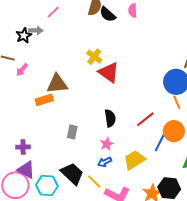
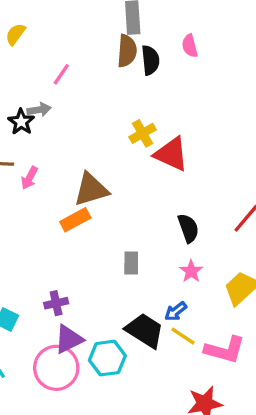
black semicircle: (108, 14) -> (150, 60), turned -126
yellow cross: (94, 57) -> (143, 133), turned 35
blue arrow: (105, 162) -> (176, 311), moved
purple triangle: (26, 170) -> (69, 339), turned -42

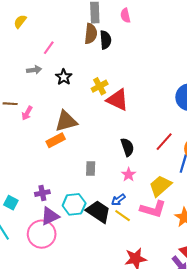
pink semicircle: (190, 46) -> (125, 16), moved
black star: (21, 122) -> (64, 77), moved
pink L-shape: (225, 350) -> (153, 209), moved
cyan hexagon: (107, 358) -> (74, 204), moved

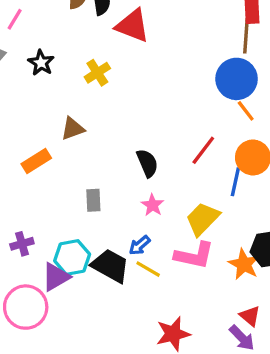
red triangle: (118, 100) -> (133, 26), moved
brown triangle: (66, 121) -> (73, 129), moved, size x0.7
purple triangle: (50, 216) -> (56, 277), moved

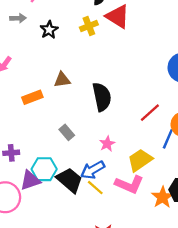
yellow cross: (97, 73) -> (89, 26), moved
black semicircle: (147, 163) -> (102, 97), moved, size x1.4
gray rectangle: (93, 200) -> (67, 132), turned -49
blue arrow: (140, 245) -> (93, 170), size x1.5

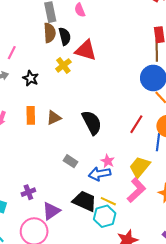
orange rectangle: (32, 97) -> (31, 115), moved, turned -54
cyan hexagon: (44, 169) -> (105, 216), moved
blue arrow: (93, 170) -> (100, 174), moved, turned 35
pink L-shape: (129, 184) -> (136, 190), turned -50

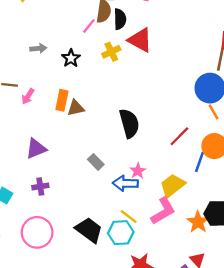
pink line: (12, 53) -> (89, 26), moved
brown triangle: (54, 118) -> (76, 108), moved
black trapezoid: (85, 201) -> (89, 230), moved
purple triangle: (51, 211) -> (36, 149), moved

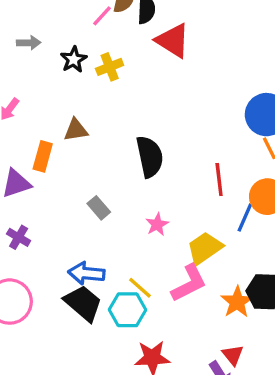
yellow cross: (111, 52) -> (110, 67), moved
orange rectangle: (62, 100) -> (43, 156), moved
red line: (179, 136) -> (219, 180), turned -55
blue arrow: (125, 183) -> (86, 273), moved
purple cross: (40, 187) -> (19, 237), turned 35

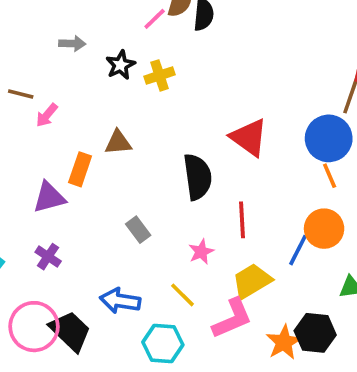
red triangle: (173, 41) -> (249, 138), moved
red line: (219, 180) -> (242, 220), moved
yellow line: (140, 288) -> (183, 295), moved
black trapezoid: (83, 303) -> (70, 331), moved

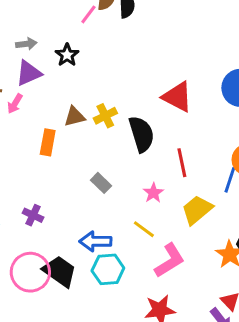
yellow cross: (160, 75) -> (105, 116), moved
purple triangle: (49, 197) -> (29, 73), moved
pink L-shape: (232, 318) -> (170, 260), moved
cyan hexagon: (163, 343) -> (108, 269), moved

